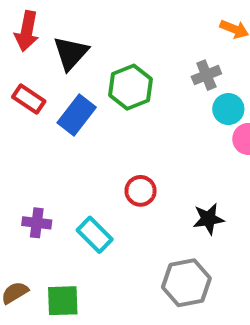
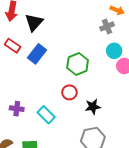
gray cross: (206, 75) -> (107, 26), moved
green hexagon: (131, 87) -> (78, 64), moved
black star: (208, 219) -> (93, 107), moved

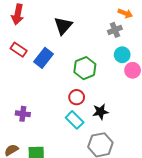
black triangle: (34, 22) -> (63, 26), moved
cyan rectangle: (46, 115) -> (75, 120), moved

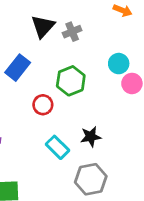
gray cross: (115, 30) -> (72, 32), moved
red circle: (77, 97) -> (43, 105), moved

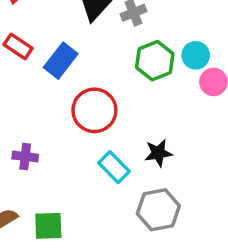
green hexagon: (71, 81) -> (155, 61), moved
red circle: (43, 105) -> (94, 110), size x1.6

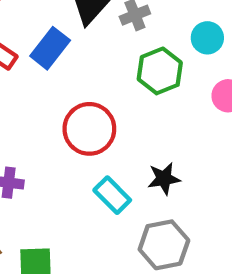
cyan circle: (196, 55) -> (207, 38), moved
blue rectangle: (61, 61) -> (50, 48), moved

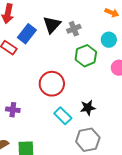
blue rectangle: (50, 48) -> (27, 34), moved

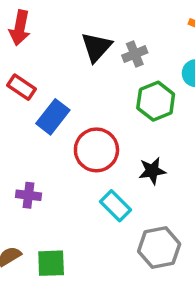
blue rectangle: (27, 34) -> (53, 117), moved
black star: (88, 108) -> (152, 171), moved

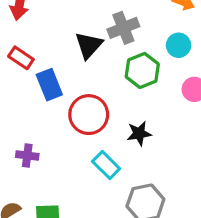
black triangle: (96, 47) -> (89, 45), moved
gray cross: (135, 54) -> (123, 28), size x1.4
blue rectangle: (53, 117) -> (49, 85), turned -60

